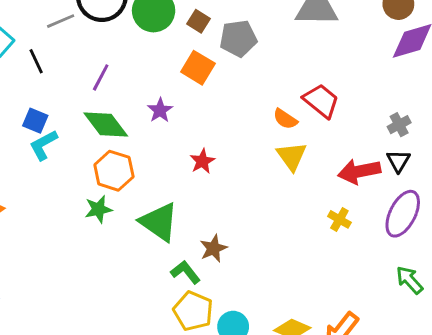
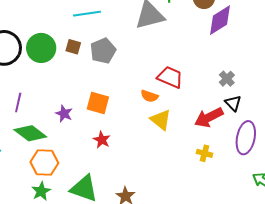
orange square: (198, 68) -> (98, 103), moved

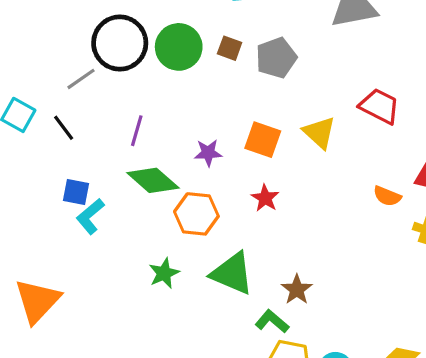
orange semicircle: (149, 96) -> (387, 196), moved
purple star: (64, 114) -> (208, 153), turned -30
yellow triangle: (161, 120) -> (319, 133), moved
orange hexagon: (44, 163) -> (196, 214), moved

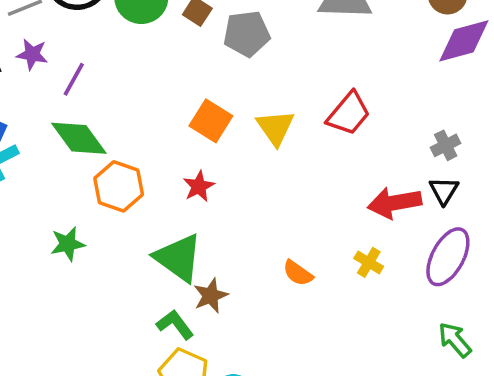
red trapezoid: (379, 106) -> (349, 114), turned 90
purple star: (208, 153) -> (32, 54), moved
orange semicircle: (387, 196) -> (298, 273), moved
green triangle: (232, 273) -> (178, 258), moved

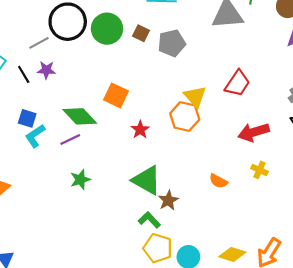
purple line: (74, 79) -> (70, 140), moved, turned 42
orange square: (211, 121) -> (116, 95), moved
orange hexagon: (119, 186) -> (185, 116), moved
red star: (199, 186) -> (140, 130), moved
red arrow: (395, 203) -> (254, 132), moved

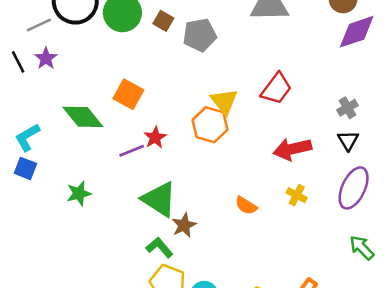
purple star: (46, 70) -> (46, 58), turned 30
blue square: (27, 118) -> (25, 168), moved
purple line: (70, 140) -> (132, 151), moved

